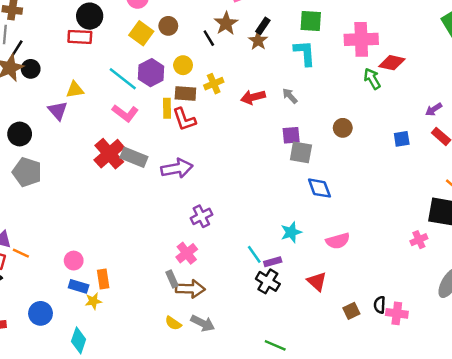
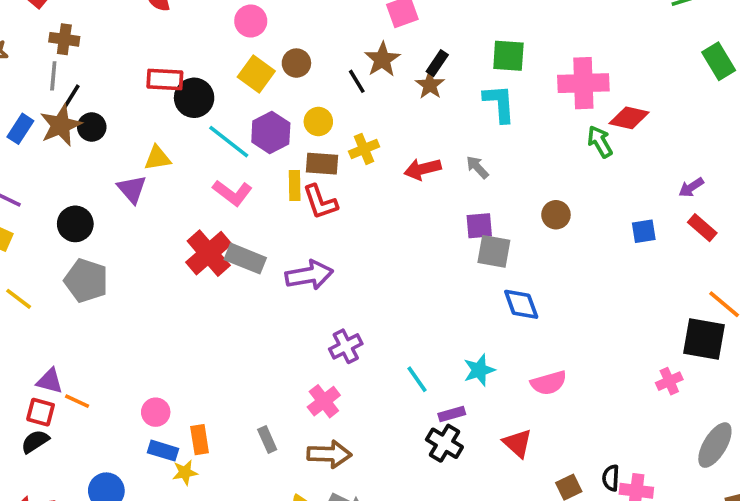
black circle: (90, 16) -> (194, 98), moved
cyan line: (254, 254) -> (417, 379), moved
gray rectangle: (172, 279) -> (267, 440), moved

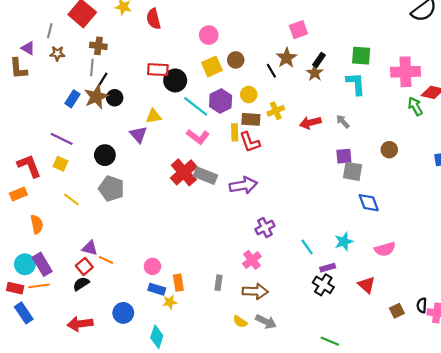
yellow square: (256, 74) -> (212, 66), turned 30
red square: (41, 412) -> (84, 266), turned 35
gray rectangle: (267, 440) -> (218, 283), turned 32

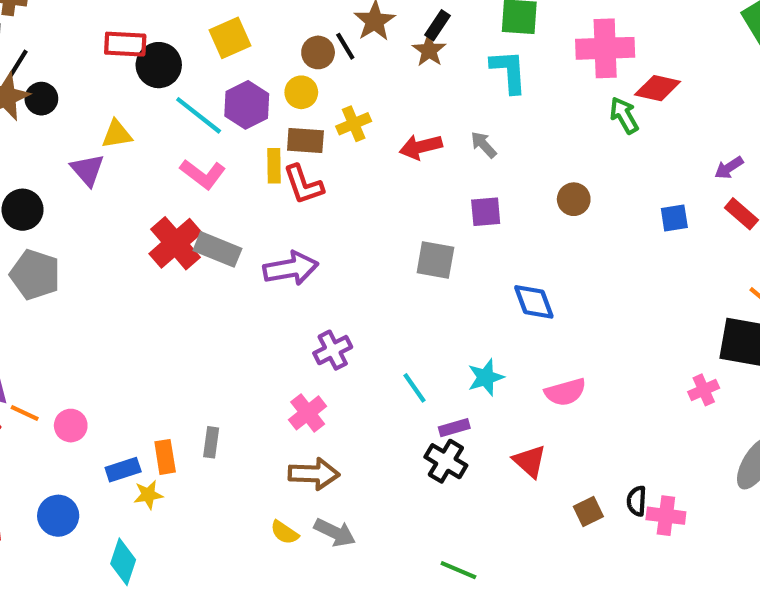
brown circle: (236, 60) -> (318, 52), moved
gray square: (353, 171) -> (435, 260), moved
pink circle: (152, 266) -> (71, 426), moved
gray rectangle: (218, 283) -> (211, 442), moved
blue rectangle: (157, 289) -> (123, 470), turned -35

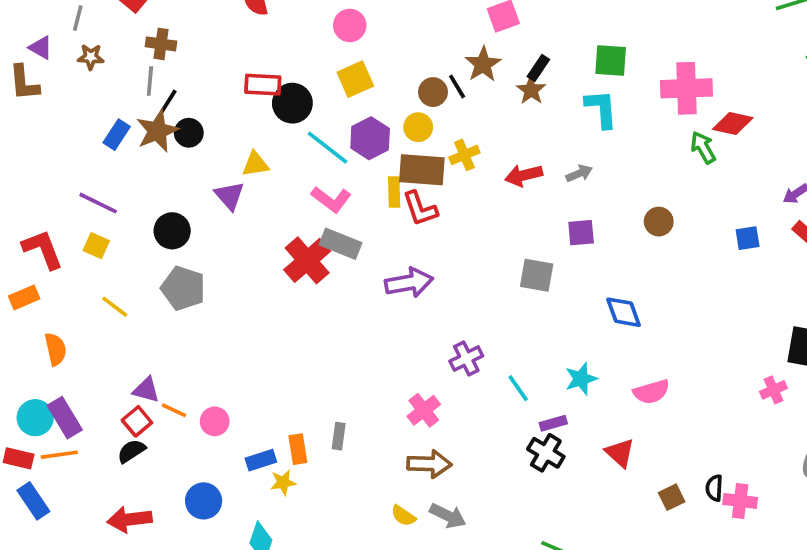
brown rectangle: (305, 141) -> (422, 170), size x1.4
gray arrow: (484, 145) -> (579, 173), turned 110
gray rectangle: (217, 249) -> (340, 244), moved
purple cross: (333, 350) -> (466, 358), moved

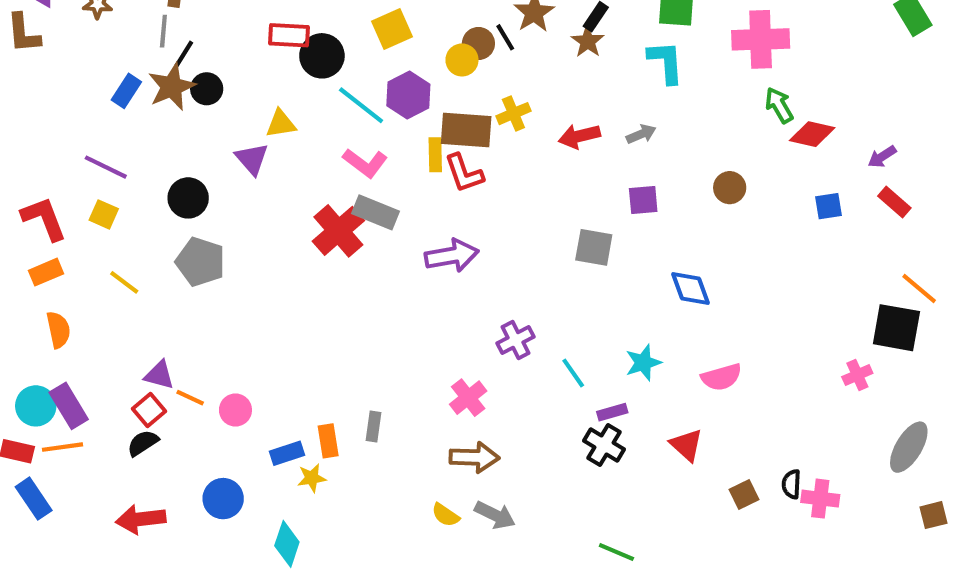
red diamond: (733, 123) -> (812, 134), moved
yellow circle: (418, 127) -> (462, 60), moved
orange rectangle: (24, 297) -> (46, 272), moved

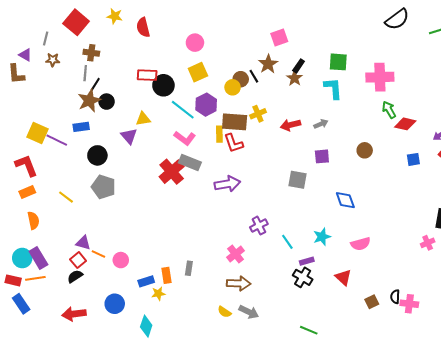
blue rectangle: (126, 91) -> (81, 127), moved, turned 49
yellow square: (104, 214) -> (37, 133), moved, size x1.5

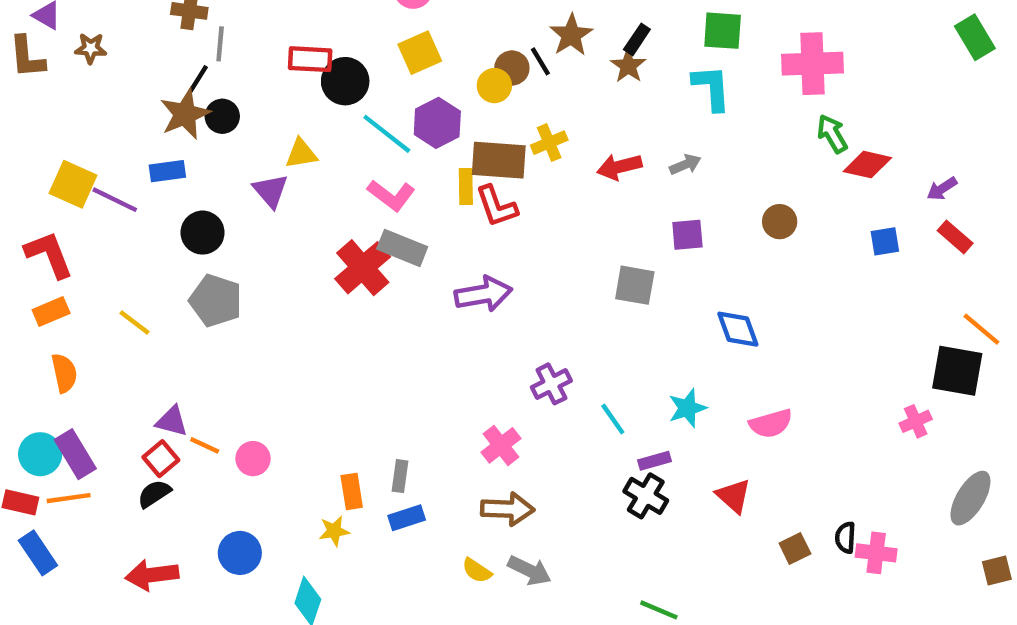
brown star: (53, 60) -> (91, 48), moved
gray line: (85, 73) -> (220, 44), moved
blue rectangle: (146, 281) -> (407, 518), moved

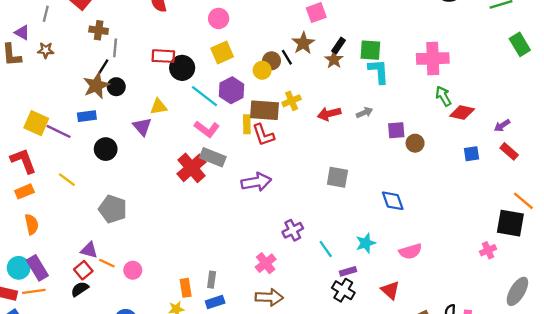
green square: (723, 31) -> (370, 50), moved
purple square: (687, 235) -> (396, 130), moved
gray pentagon: (216, 301) -> (113, 209), moved
yellow line: (134, 323) -> (67, 180), moved

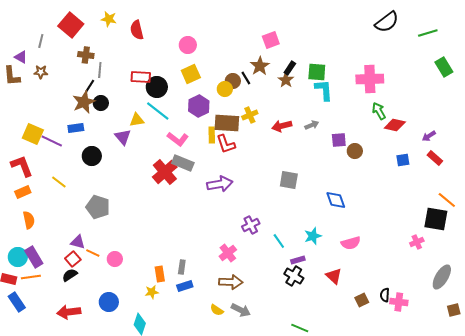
cyan line: (204, 96) -> (158, 111), moved

